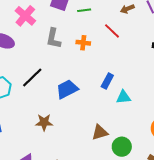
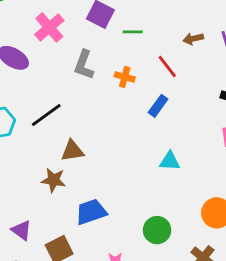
blue rectangle: (107, 81) -> (158, 106), moved
blue trapezoid: (67, 89) -> (91, 212), moved
brown triangle: (100, 132) -> (72, 151), moved

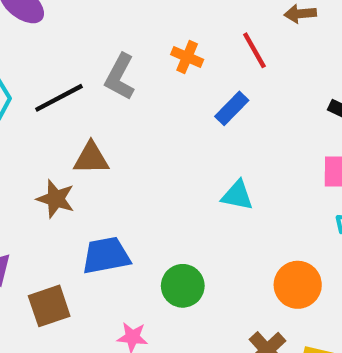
gray L-shape: (84, 65) -> (120, 77), moved
green circle: (157, 230) -> (183, 286), moved

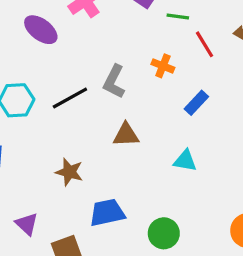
red line: (254, 50) -> (204, 44), moved
brown triangle: (91, 158) -> (126, 135), moved
cyan triangle: (237, 195) -> (185, 161), moved

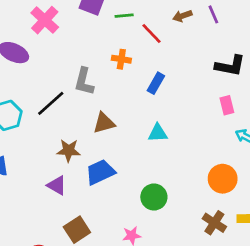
brown star: (69, 172) -> (69, 150), moved
blue trapezoid: (107, 213) -> (100, 172), moved
purple triangle: (27, 224) -> (57, 185), moved

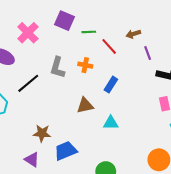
purple line: (213, 14) -> (148, 53), moved
gray L-shape: (84, 81) -> (57, 67), moved
black line: (51, 103) -> (28, 83), moved
brown triangle: (104, 123) -> (85, 105), moved

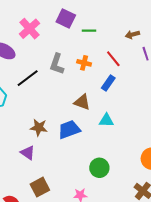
red line: (109, 46) -> (113, 59), moved
brown triangle: (85, 105) -> (82, 102), turned 30
blue trapezoid: (66, 151) -> (69, 129), moved

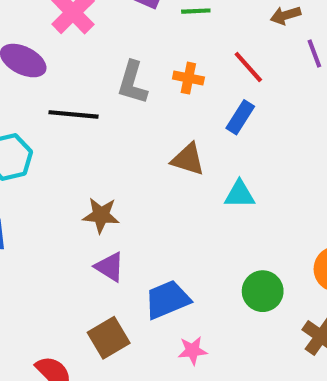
black line: (28, 78) -> (74, 114), turned 45
blue trapezoid: (69, 129) -> (167, 300), moved
purple triangle: (28, 153) -> (110, 267), moved
green circle: (99, 168) -> (263, 291), moved

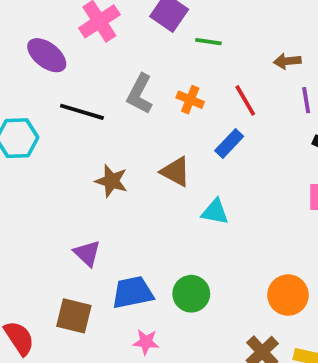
brown star: (101, 215) -> (111, 181), moved
green circle: (263, 291) -> (191, 294), moved
brown square: (109, 338) -> (74, 316), turned 33

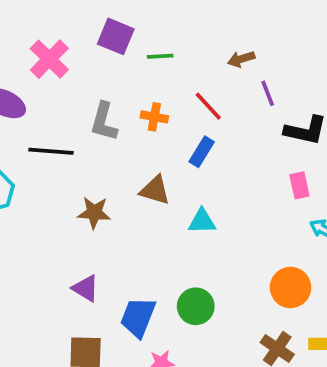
blue trapezoid: (133, 292) -> (138, 317), turned -45

